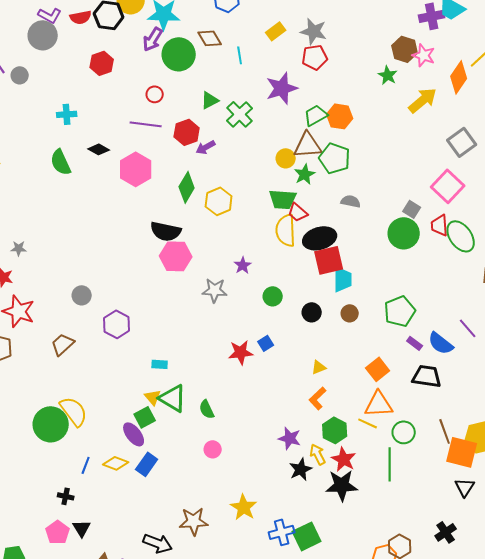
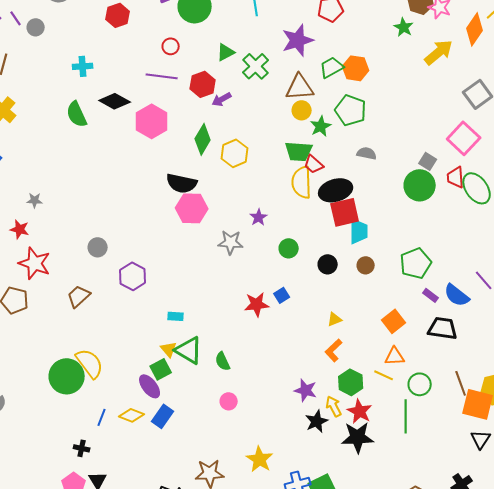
brown triangle: (308, 145) -> (300, 87), moved
black diamond: (99, 149) -> (115, 101), size x1.4
orange triangle: (379, 404) -> (395, 356), size x0.7

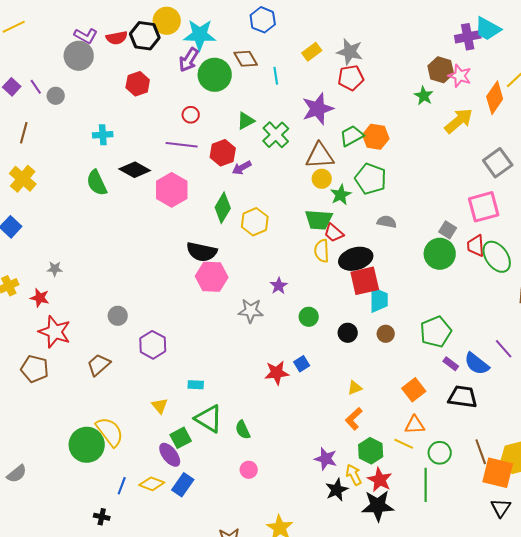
pink square: (464, 138) -> (484, 207), turned 32
yellow semicircle: (302, 182) -> (322, 251), size x0.7
yellow triangle: (169, 349) -> (160, 406), moved

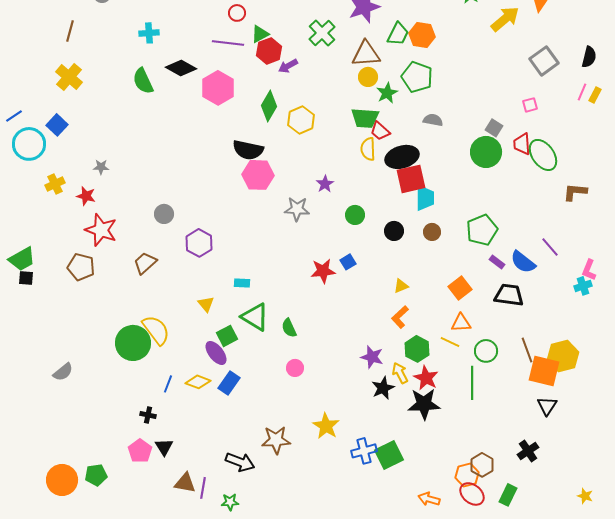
green triangle: (246, 121) -> (260, 34), moved
green trapezoid: (352, 136) -> (398, 34), turned 145
pink square: (484, 207) -> (530, 105), size x0.5

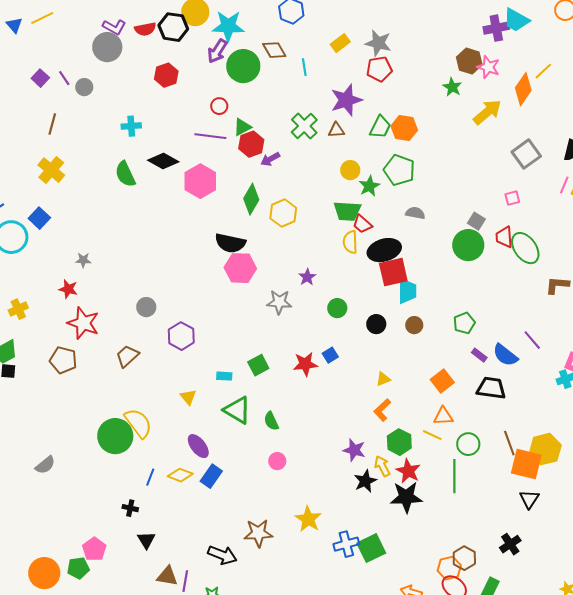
brown triangle: (366, 54) -> (336, 130), moved, size x0.6
yellow cross: (55, 184) -> (18, 309), moved
green pentagon: (482, 230) -> (464, 323), size x0.7
green square: (227, 336) -> (258, 365), moved
pink pentagon: (140, 451) -> (94, 549), moved

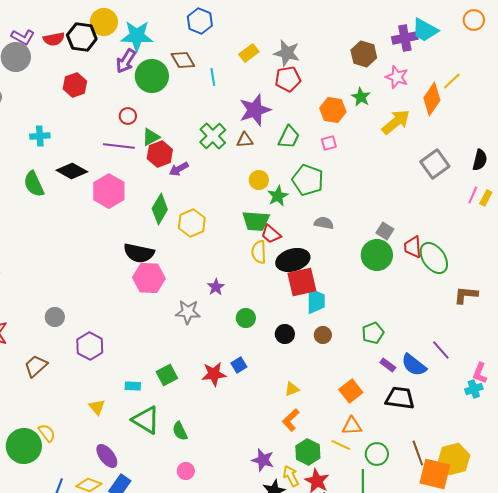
brown hexagon: (469, 61) -> (364, 54), moved
orange hexagon: (404, 128) -> (333, 110), moved
pink square: (512, 198) -> (329, 143), moved
yellow semicircle: (138, 423) -> (47, 433), size x0.6

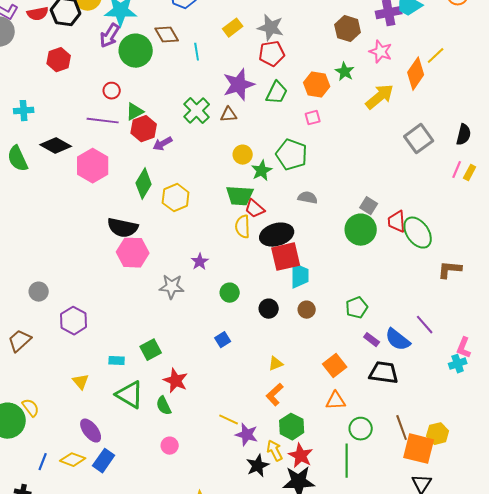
green trapezoid: (289, 137) -> (277, 93), moved
red star: (214, 374) -> (176, 381), moved, turned 30
yellow line: (341, 445) -> (229, 420), moved
yellow hexagon: (454, 459) -> (438, 434), size x0.7

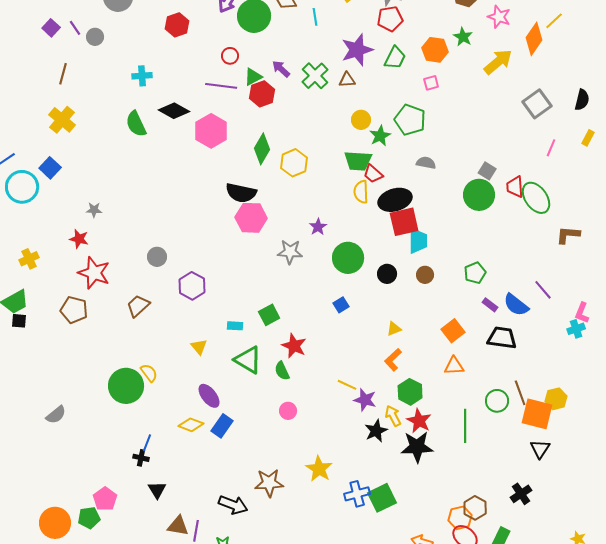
purple arrow: (163, 144) -> (281, 69), moved, turned 72
pink line: (457, 170) -> (551, 148), moved
green circle: (230, 293) -> (348, 258), size x1.6
green circle: (361, 429) -> (497, 401), moved
blue line: (43, 462) -> (147, 443), moved

